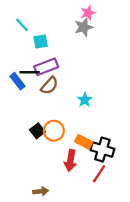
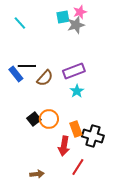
cyan square: (41, 41) -> (63, 17), moved
purple rectangle: (46, 67) -> (74, 71), moved
orange rectangle: (84, 142) -> (76, 129), turned 42
red line: (99, 174) -> (78, 167), moved

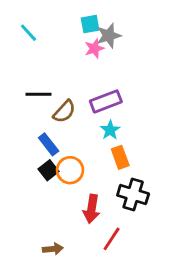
pink star: (80, 12) -> (94, 48), moved
blue rectangle: (16, 74) -> (49, 144), moved
orange rectangle: (76, 129) -> (120, 157), moved

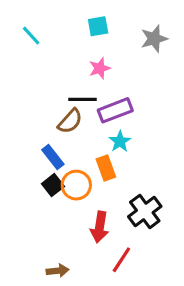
gray star: (109, 36) -> (154, 39), moved
pink star: (94, 48) -> (100, 68), moved
black line: (39, 94) -> (83, 99), moved
orange rectangle: (120, 157) -> (106, 168), moved
black cross: (133, 195) -> (145, 212), turned 36

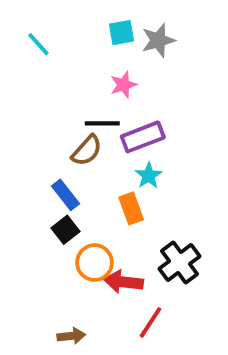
gray star: (154, 39) -> (158, 40), moved
orange circle: (76, 185) -> (94, 263), moved
red arrow: (100, 227) -> (123, 282), turned 88

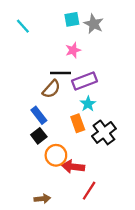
gray star: (158, 40) -> (94, 24), turned -30
black cross: (179, 263) -> (104, 132), moved

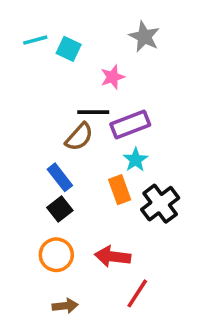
cyan square: (72, 19) -> (69, 49), moved, turned 35
cyan line: (23, 26) -> (35, 40), turned -63
orange circle: (56, 155) -> (56, 255), moved

